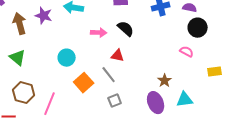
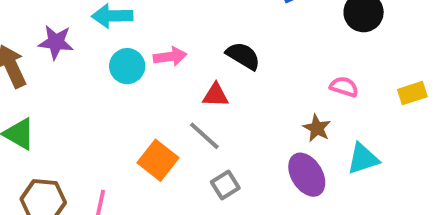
black semicircle: (126, 29) -> (243, 56), moved
pink semicircle: (187, 52) -> (344, 87), moved
cyan circle: (67, 58) -> (127, 66), moved

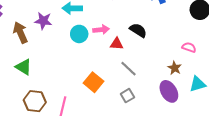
red triangle: (216, 95) -> (117, 44), moved
gray line: (204, 136) -> (129, 69), moved

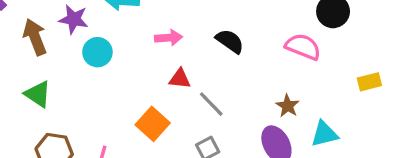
cyan circle: (79, 34) -> (97, 52), moved
red triangle: (117, 44) -> (180, 79), moved
pink semicircle: (189, 47) -> (303, 47), moved, size x1.5

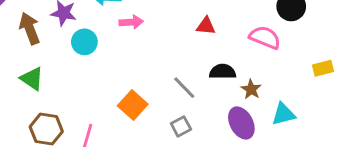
pink arrow: (169, 38) -> (131, 22), moved
black semicircle: (230, 41) -> (223, 72), moved, turned -35
red triangle: (180, 79) -> (206, 26), moved

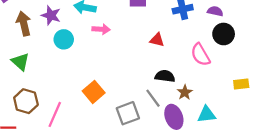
pink semicircle: (265, 37) -> (200, 55), turned -150
gray line: (184, 88) -> (153, 98), moved
gray square: (181, 126) -> (128, 113), size x1.5

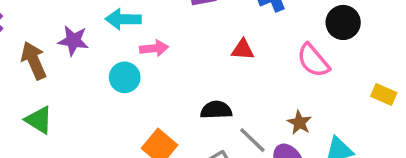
cyan circle: (64, 39) -> (125, 77), moved
black semicircle: (165, 76) -> (216, 110), moved
yellow rectangle: (241, 84) -> (384, 94), turned 40

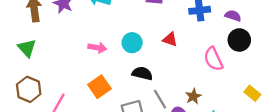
pink arrow: (154, 48) -> (97, 48), moved
cyan circle: (125, 77) -> (132, 43), moved

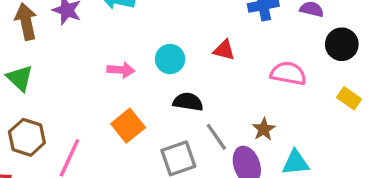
black circle: (239, 40) -> (342, 44), moved
pink semicircle: (213, 59) -> (288, 73), turned 130
yellow rectangle: (252, 93) -> (349, 98), moved

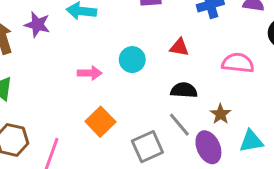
black semicircle: (188, 102) -> (184, 90), moved

